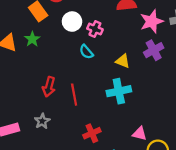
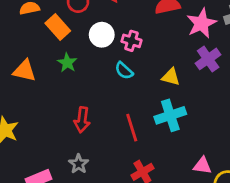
green star: (32, 39) -> (67, 63), moved
red line: (74, 95) -> (132, 128), moved

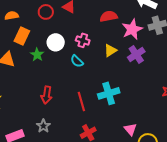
orange rectangle: (58, 27) -> (22, 36), moved, turned 66
white circle: (102, 35) -> (56, 42), moved
yellow triangle: (171, 77) -> (110, 50), moved, turned -48
pink triangle: (202, 166) -> (130, 129), turned 40

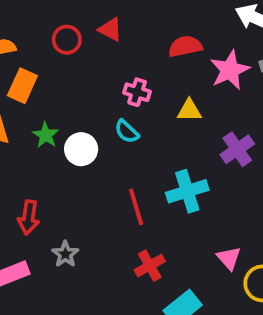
white circle: (56, 42) -> (81, 149), moved
yellow triangle: (110, 50) -> (189, 110), turned 32
purple cross: (136, 54) -> (237, 149), moved
green star: (37, 55) -> (46, 135), moved
red arrow: (47, 95) -> (29, 217), moved

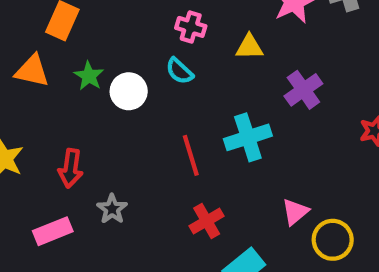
pink triangle: (229, 258) -> (295, 212), turned 32

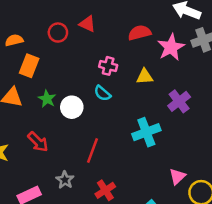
red line: (191, 155) -> (92, 151), moved, turned 40
red arrow: (71, 168) -> (38, 142), moved, turned -50
red cross: (207, 221) -> (105, 190), moved

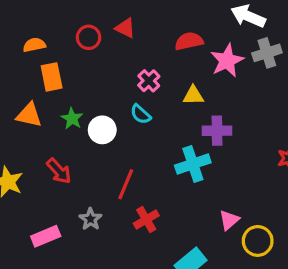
orange rectangle: (29, 66) -> (52, 77), turned -35
pink cross: (108, 66) -> (149, 81), turned 30
purple cross: (179, 101) -> (217, 131), moved, turned 35
red cross: (105, 190) -> (146, 219), moved

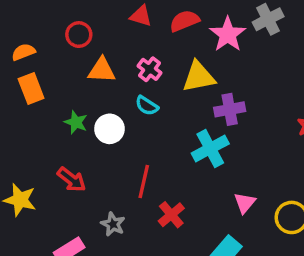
red triangle: (125, 28) -> (141, 16), moved
orange rectangle: (52, 77) -> (31, 88), moved
yellow triangle: (193, 95) -> (199, 77), size x1.5
orange triangle: (29, 115) -> (102, 70), moved
pink triangle: (229, 220) -> (245, 203), moved

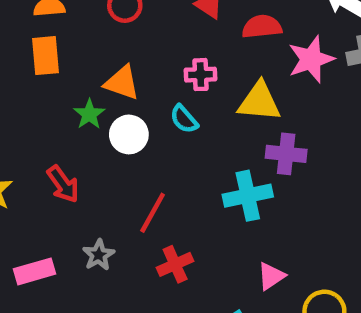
pink cross: (149, 69) -> (201, 75), turned 35
orange triangle: (102, 70) -> (122, 83), moved

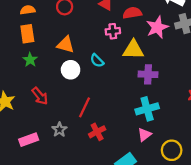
pink cross: (201, 75) -> (113, 31), moved
green star: (89, 114) -> (30, 60), moved
cyan cross: (248, 196) -> (147, 109), moved

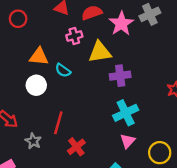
orange triangle: (66, 45) -> (39, 57), moved
gray star: (59, 130) -> (33, 141), moved

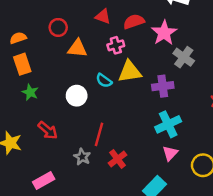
gray cross: (150, 14) -> (184, 57), moved, turned -30
yellow triangle: (100, 52) -> (130, 72), moved
orange triangle: (39, 57) -> (77, 48), moved
gray star: (33, 141) -> (82, 157), moved

